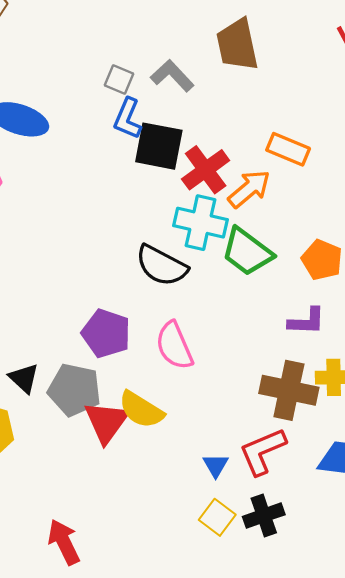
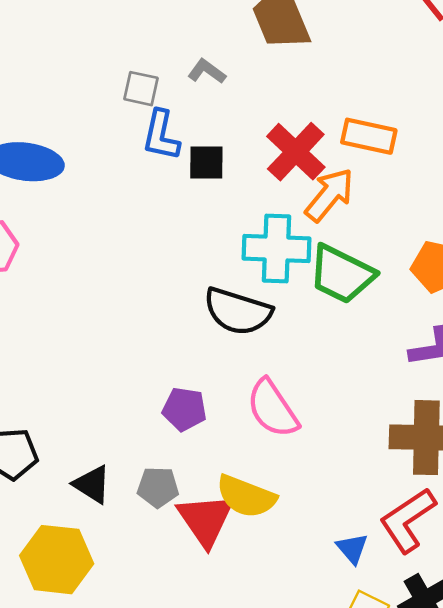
gray L-shape: (172, 76) -> (207, 71), size x0.7
black square: (159, 146) -> (206, 163), size x0.6
red cross: (206, 170) -> (296, 152), moved
purple pentagon: (106, 333) -> (184, 409), size x0.7
gray pentagon: (74, 390) -> (158, 487), size x0.6

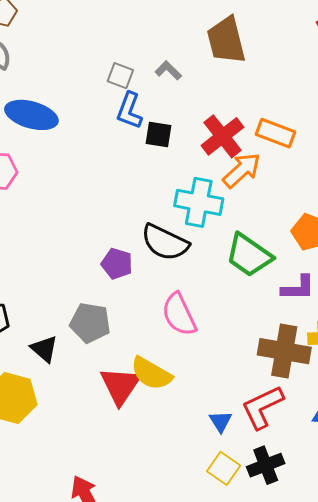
green trapezoid: (342, 274) -> (249, 255), moved
purple pentagon: (184, 409) -> (117, 264), moved
gray pentagon: (158, 487) -> (90, 323), moved, size x1.4

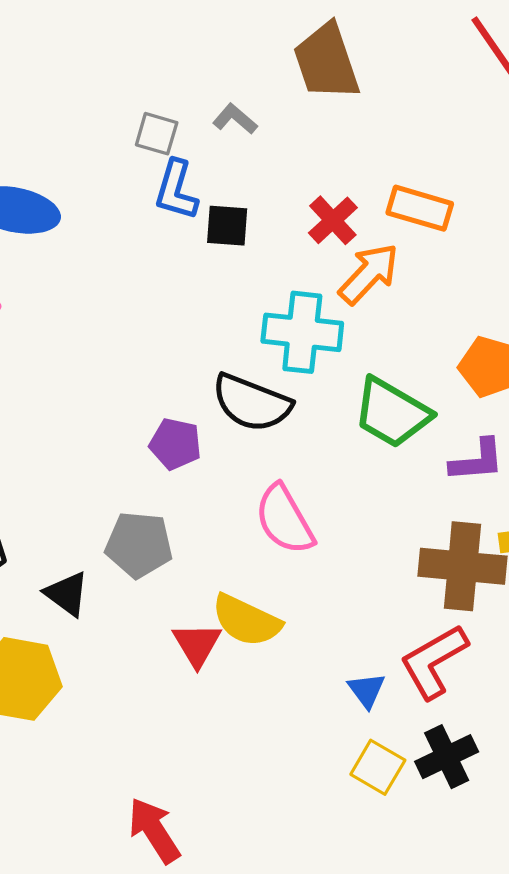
red cross: (222, 136) -> (333, 220), size x0.7
red triangle: (120, 386) -> (197, 644), size x0.7

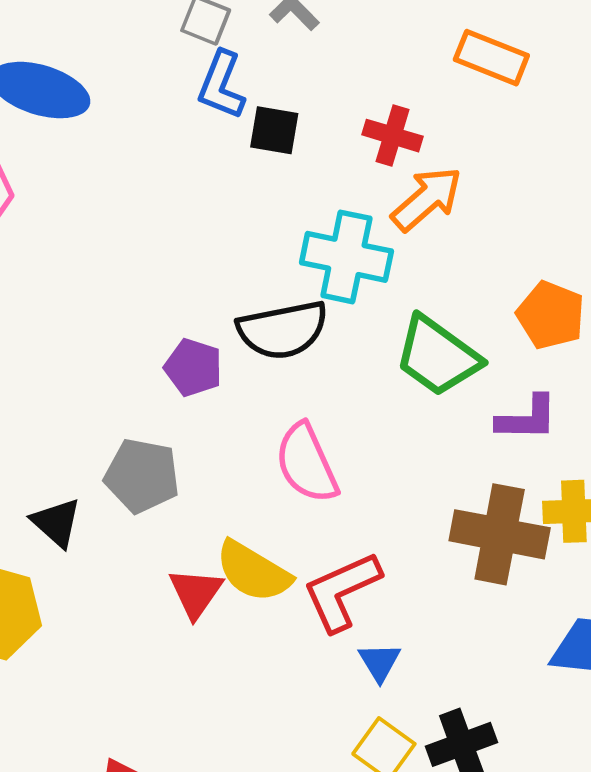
orange rectangle: (420, 208) -> (491, 58), moved
red cross: (333, 220) -> (392, 136), turned -36
black semicircle: (252, 403) -> (283, 330), turned -38
red L-shape: (434, 661) -> (342, 591), moved

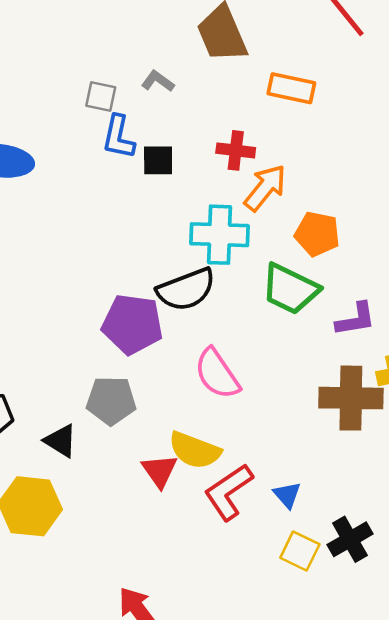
orange pentagon: (551, 315) -> (317, 234), moved
purple pentagon: (193, 367) -> (132, 324), size x1.6
red L-shape: (342, 591) -> (229, 492), moved

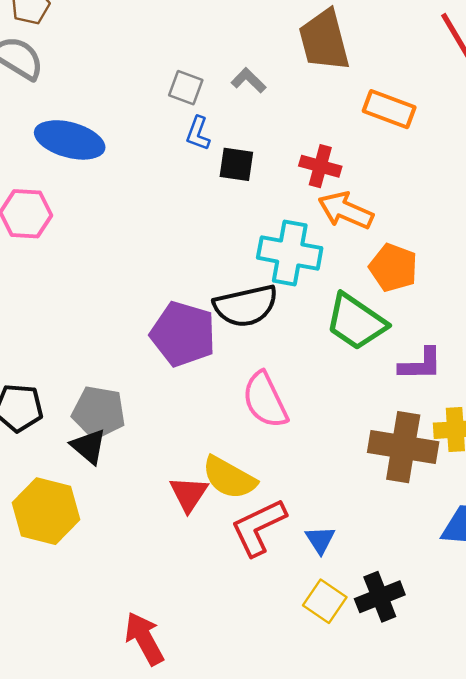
blue L-shape: (118, 137) -> (198, 133), size x0.7
orange arrow: (265, 188) -> (346, 210), turned -114
gray pentagon: (111, 401) -> (99, 412), moved

